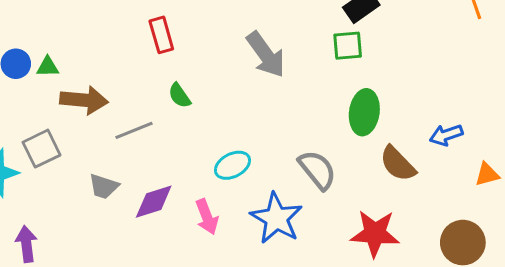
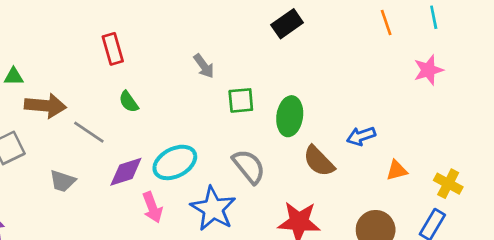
green square: (348, 46) -> (241, 100), moved
gray arrow: (266, 55) -> (204, 66), size x0.6
gray line: (134, 130) -> (89, 132), turned 56
cyan ellipse: (232, 165) -> (175, 162), size x1.4
purple diamond: (154, 202) -> (126, 172), moved

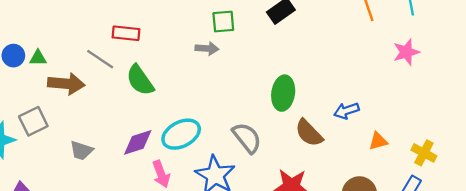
red rectangle: (113, 49) -> (126, 33), turned -68
gray arrow: (204, 66) -> (207, 49), turned -50
green square: (241, 100) -> (223, 22), moved
green semicircle: (129, 102) -> (140, 80), size x1.6
gray line: (89, 132) -> (100, 59), moved

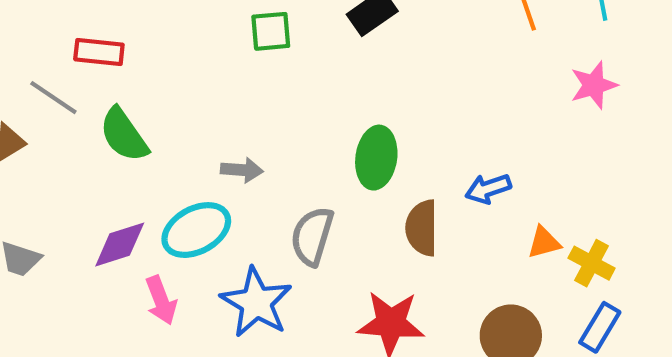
gray arrow: (207, 49) -> (242, 170), moved
brown semicircle: (309, 133) -> (422, 228), turned 44
gray semicircle: (247, 138) -> (312, 236), turned -124
yellow cross: (424, 153) -> (592, 263), moved

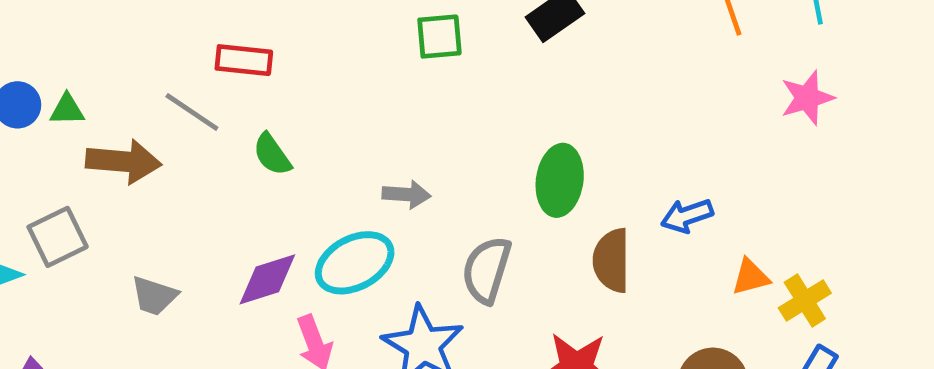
green semicircle: (124, 135) -> (272, 154), size x0.7
yellow cross: (592, 263) -> (805, 301), turned 30

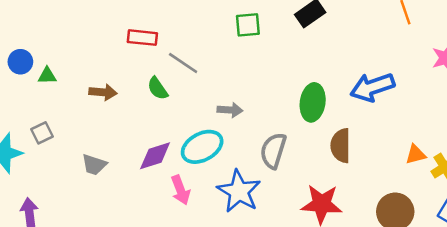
green triangle: (67, 110) -> (47, 76), moved
gray line: (192, 112) -> (183, 63), moved
brown arrow: (124, 161) -> (103, 92), moved, size x0.7
blue arrow: (687, 216) -> (372, 87), moved, size x1.6
gray square: (58, 237) -> (42, 133), size x0.7

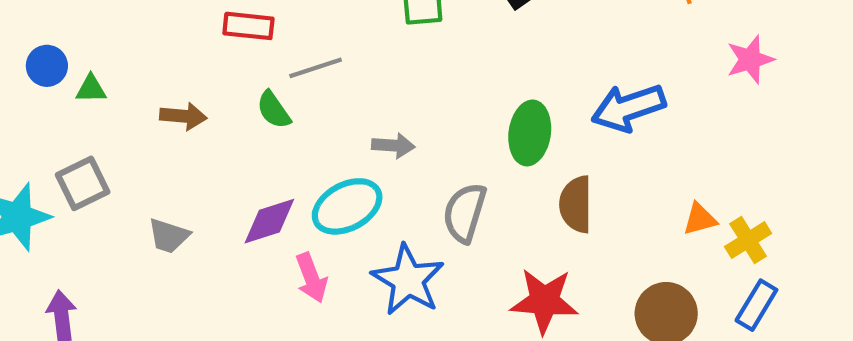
gray line: (183, 63) -> (316, 68), turned -52
gray square: (42, 133) -> (83, 183), size x1.4

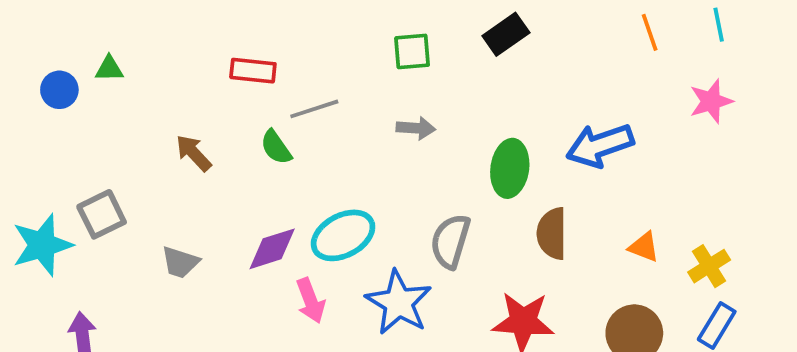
blue circle: (47, 66) -> (59, 90), moved
green triangle: (91, 89) -> (109, 69), moved
brown arrow: (183, 116) -> (194, 153), turned -138
gray arrow: (393, 146) -> (416, 128), moved
orange triangle: (700, 219) -> (644, 247), moved, turned 36

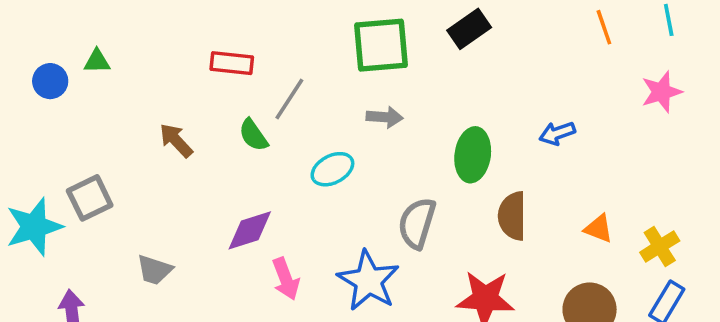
green square: (412, 51) -> (381, 45), size x1.6
gray line: (314, 109) -> (289, 99), turned -39
blue arrow: (600, 145) -> (557, 133), size x0.6
cyan ellipse: (343, 235) -> (332, 169), moved, size x0.7
gray trapezoid: (180, 262) -> (154, 270), moved

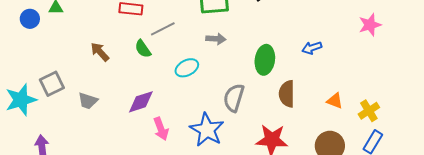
gray line: (289, 99) -> (163, 29), turned 30
gray trapezoid: (154, 270) -> (88, 101), moved

